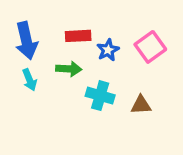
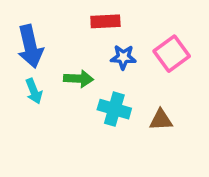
red rectangle: (78, 36) -> (105, 21), moved
blue star: (108, 50) -> (123, 57), turned 30

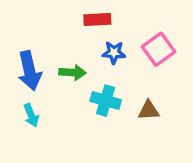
blue arrow: (30, 46) -> (30, 71), moved
cyan arrow: (34, 91) -> (31, 115), moved

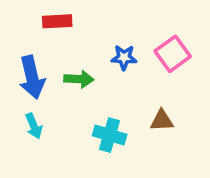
red rectangle: (97, 19) -> (57, 21), moved
cyan cross: (106, 101) -> (110, 135), moved

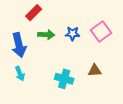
red rectangle: (57, 21) -> (34, 13), turned -42
green arrow: (79, 79) -> (46, 35), moved

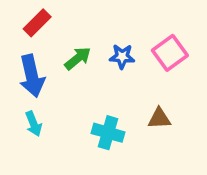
red rectangle: (34, 13) -> (37, 23), moved
green arrow: (46, 35) -> (78, 58), turned -42

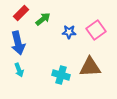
green arrow: (78, 58) -> (43, 19), moved
brown triangle: (159, 118) -> (90, 67), size x1.6

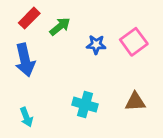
brown triangle: (90, 67) -> (135, 102), moved, size x0.7
cyan arrow: (19, 70) -> (26, 117), moved

